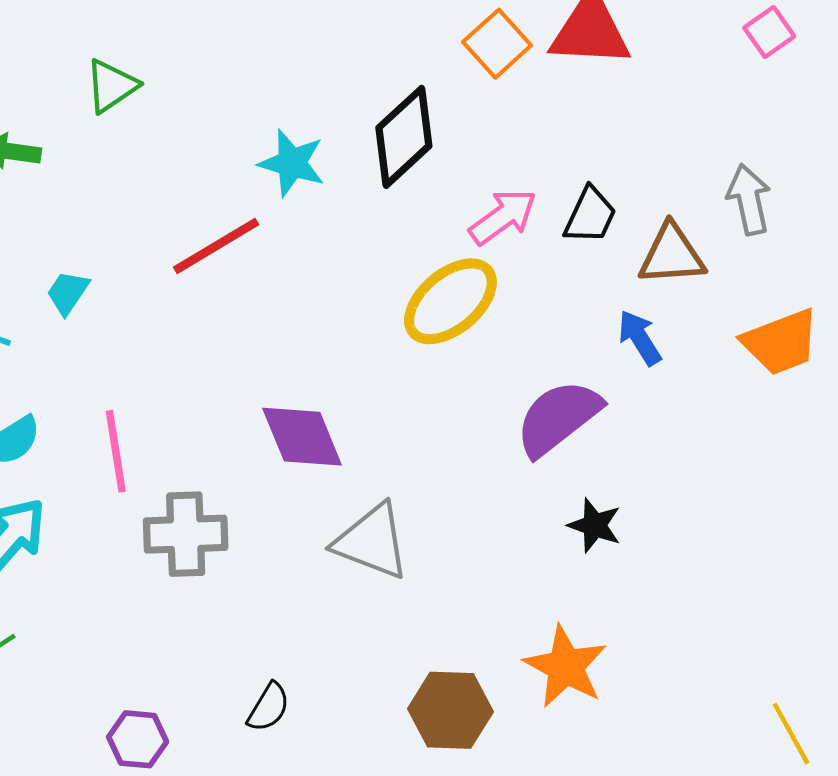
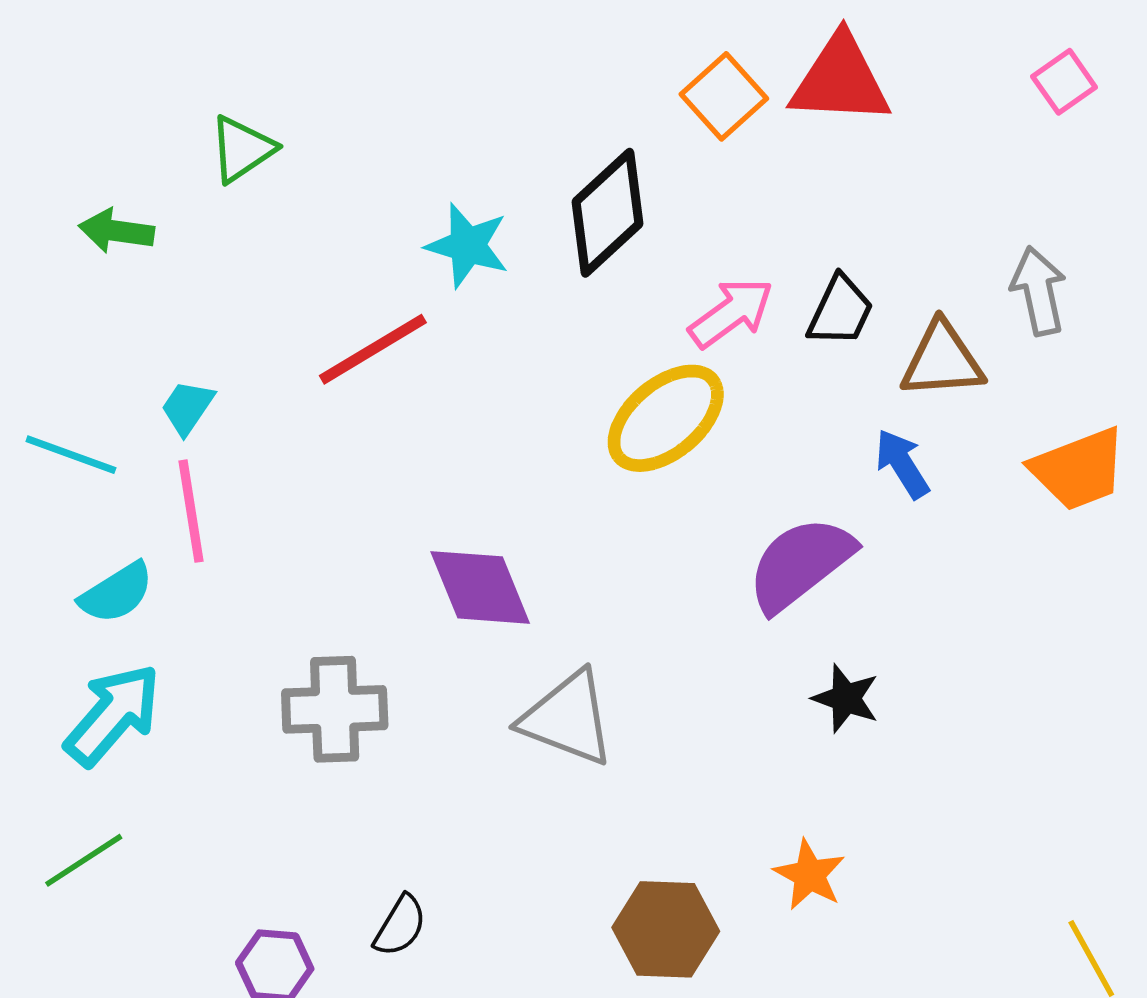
pink line: (116, 451) -> (191, 511), moved
orange star: (565, 667) -> (809, 875), size x0.7
black semicircle: (269, 707) -> (400, 926), moved

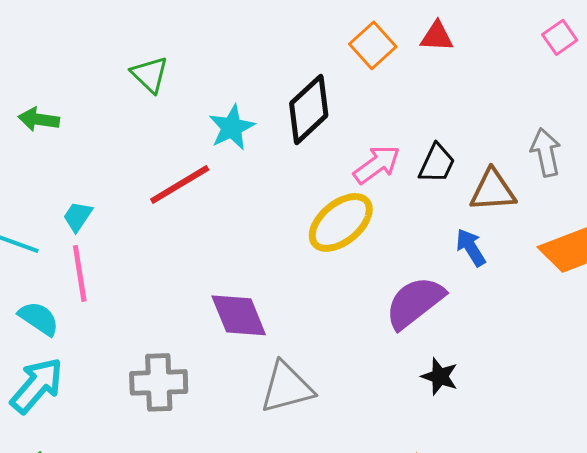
red triangle: (840, 80) -> (437, 36), size x0.6
green triangle: (242, 149) -> (150, 74), moved, turned -42
cyan star: (467, 245) -> (232, 127), turned 30
cyan semicircle: (116, 593) -> (39, 318), turned -114
gray triangle: (567, 718) -> (287, 387), turned -36

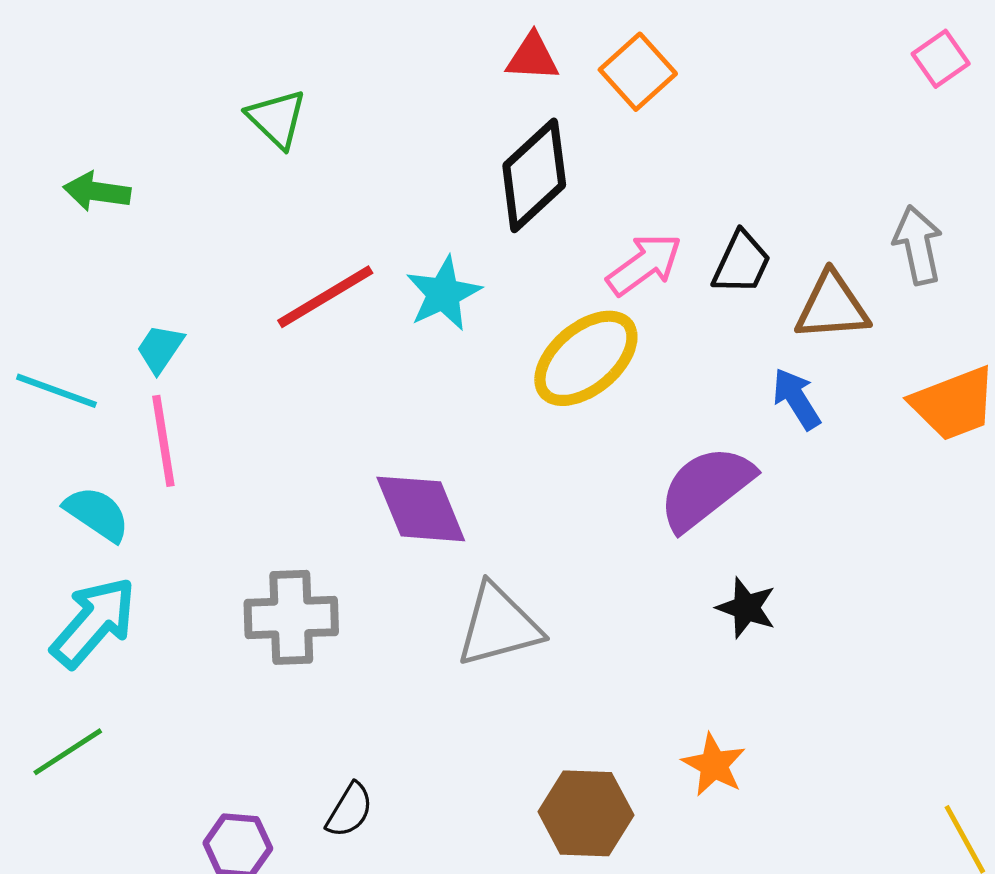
red triangle: (437, 36) -> (533, 57), moved
cyan star: (232, 127) -> (443, 294), moved

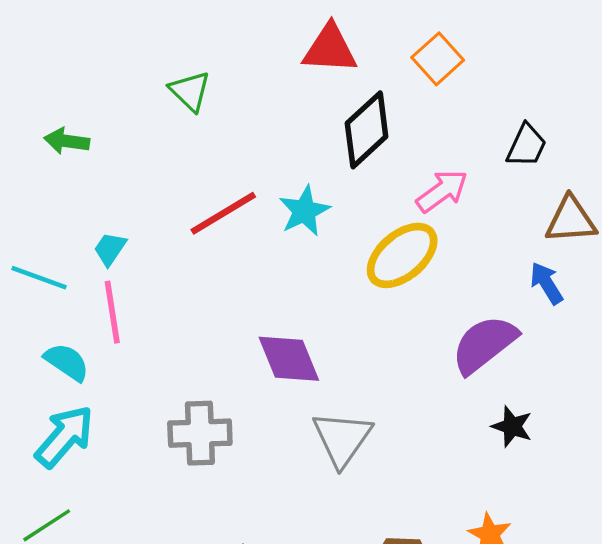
red triangle: (533, 57) -> (330, 49), moved, size x1.5
black trapezoid: (741, 263) -> (526, 145), moved
gray triangle: (499, 626) -> (342, 439), turned -40

